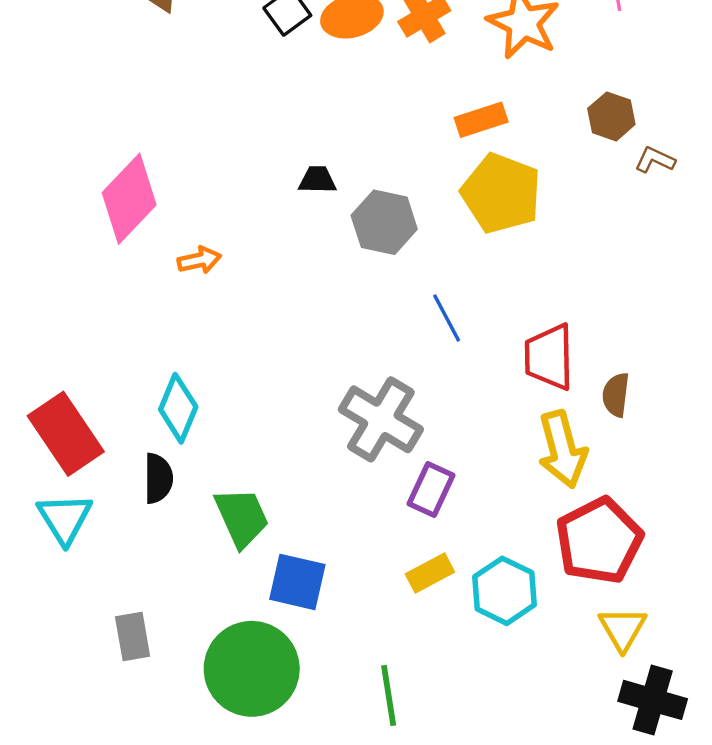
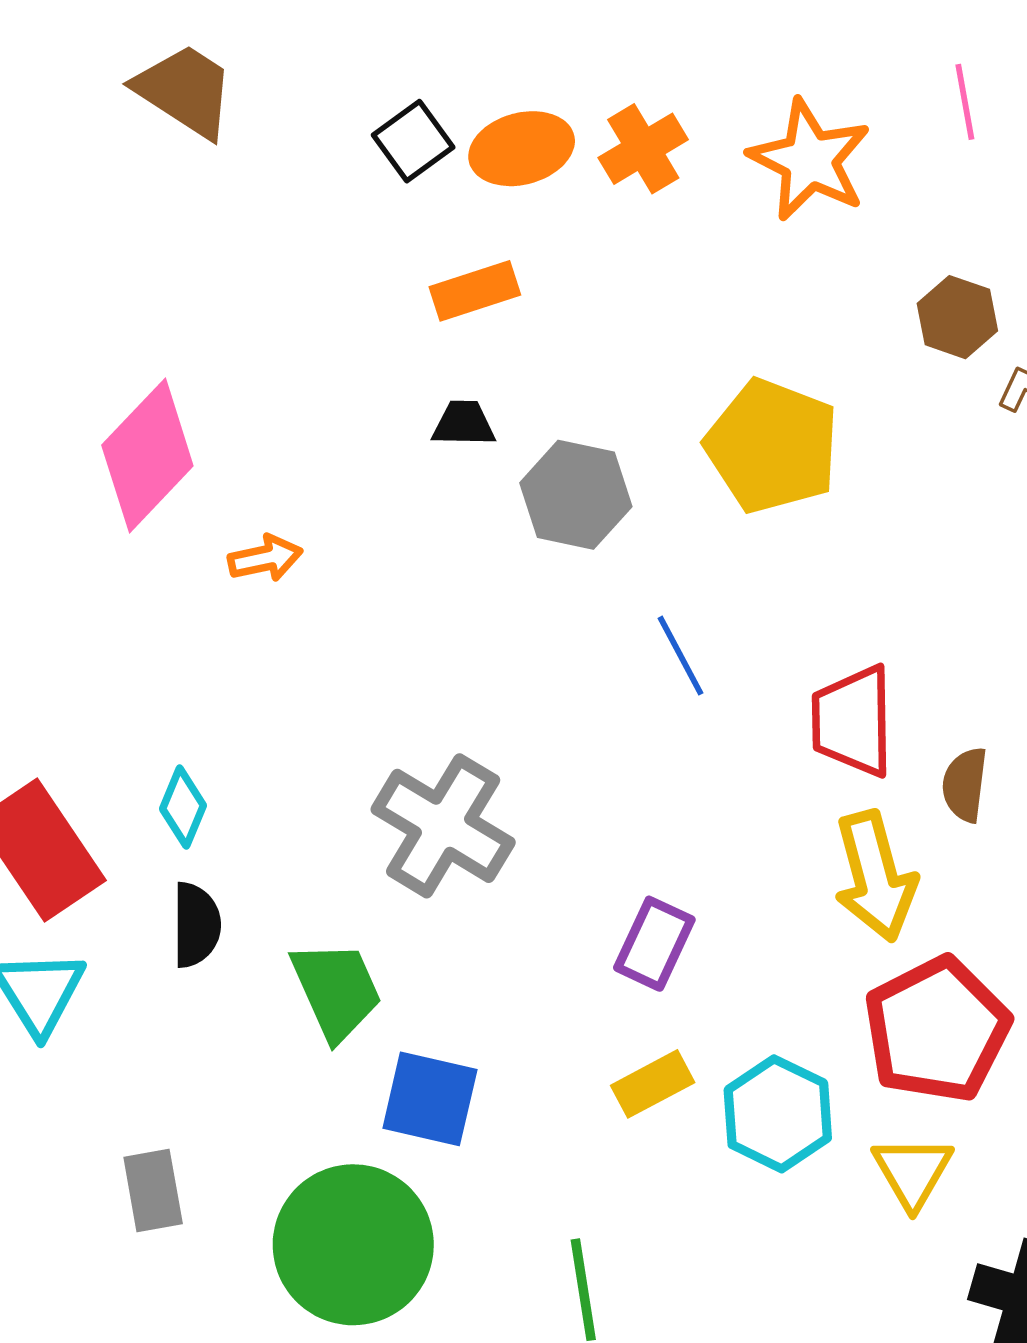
orange rectangle: (481, 120) -> (475, 291), moved
cyan diamond: (178, 408) -> (183, 807), moved, size x0.7
gray cross: (381, 419) -> (443, 826), moved
yellow triangle: (623, 629) -> (913, 1172), moved

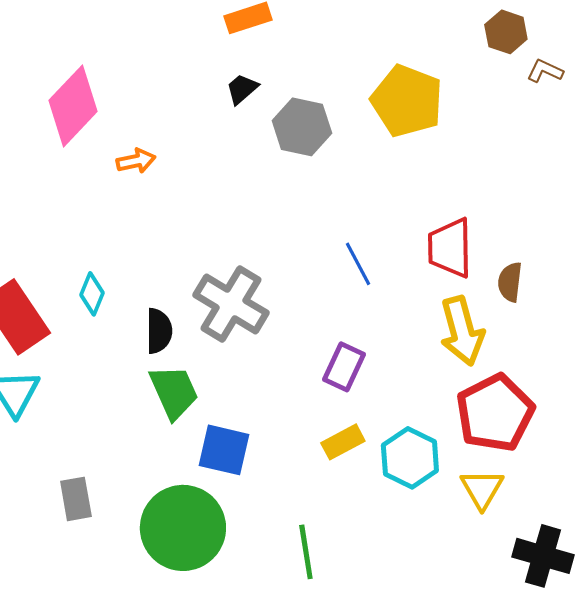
black trapezoid: (464, 424) -> (242, 89), turned -42
blue line: (681, 656) -> (358, 264), moved
black semicircle: (196, 925) -> (159, 331), moved

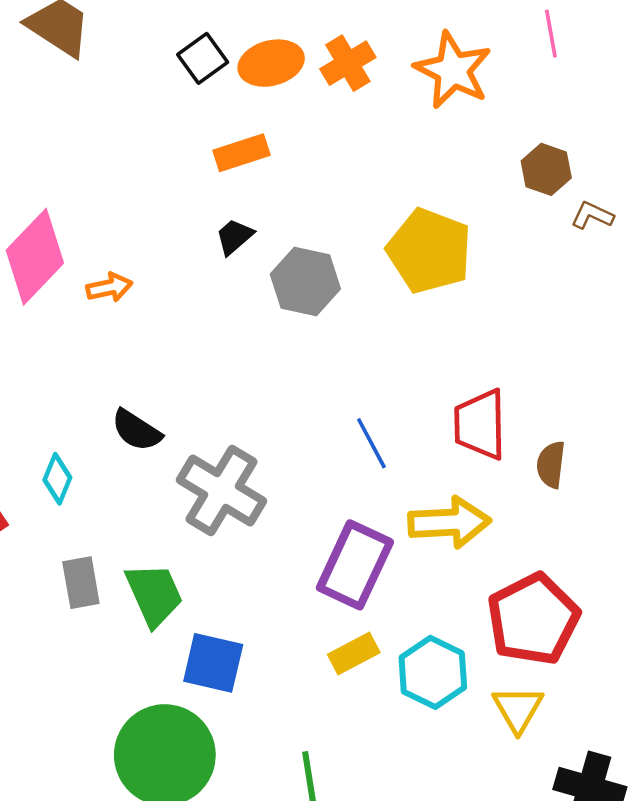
orange arrow: (136, 161) -> (109, 287), moved
black semicircle: (159, 331) -> (136, 430), moved, turned 123
yellow arrow: (462, 331) -> (449, 522), moved, turned -78
purple rectangle: (344, 367) -> (355, 565), size x1.5
gray rectangle: (76, 499) -> (81, 583), moved

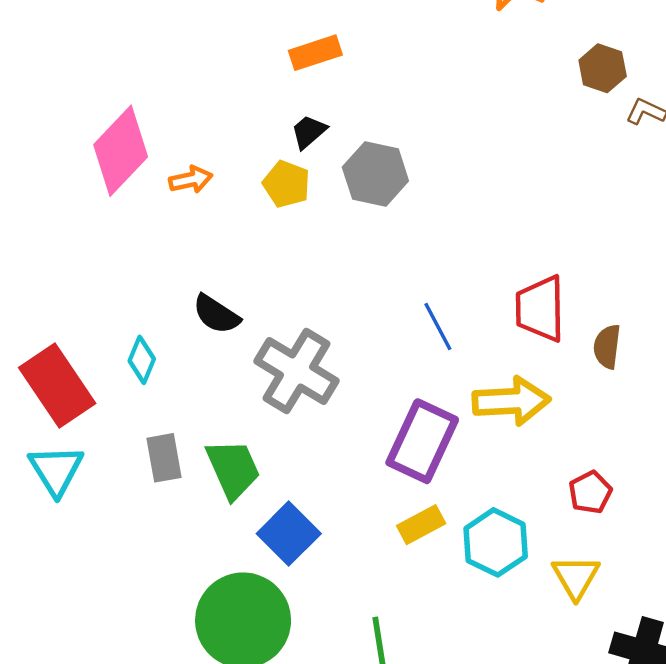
yellow pentagon: (429, 251) -> (286, 184), moved, size x0.6
red pentagon: (533, 619) -> (590, 492), size x0.5
blue square: (213, 663) -> (289, 534), turned 32

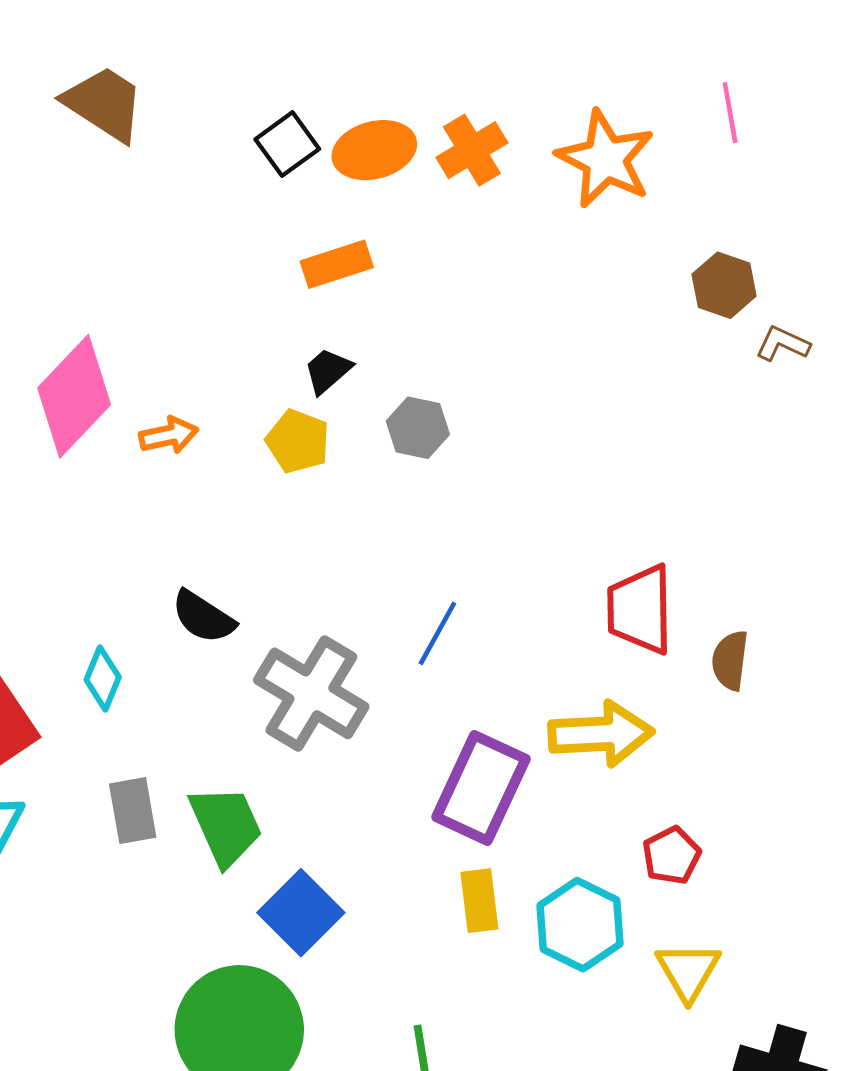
gray hexagon: (375, 174) -> (418, 428), size x0.7
blue line: (438, 327) -> (437, 633), moved, turned 57
red pentagon: (590, 492) -> (672, 856), moved
yellow rectangle: (421, 525) -> (479, 901), turned -69

